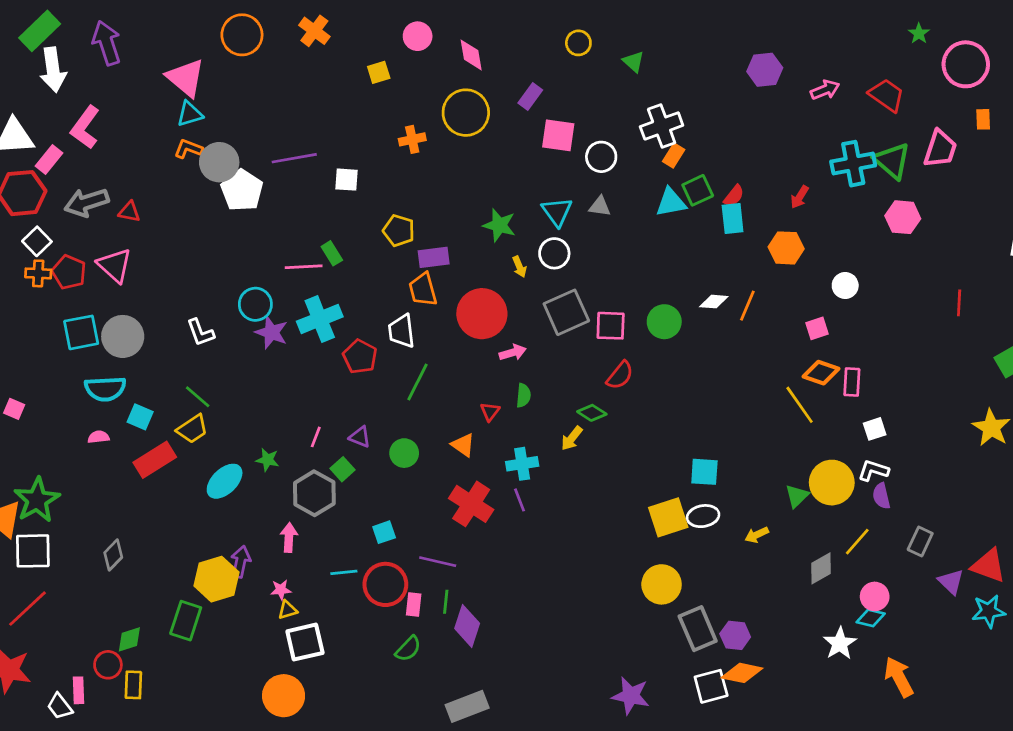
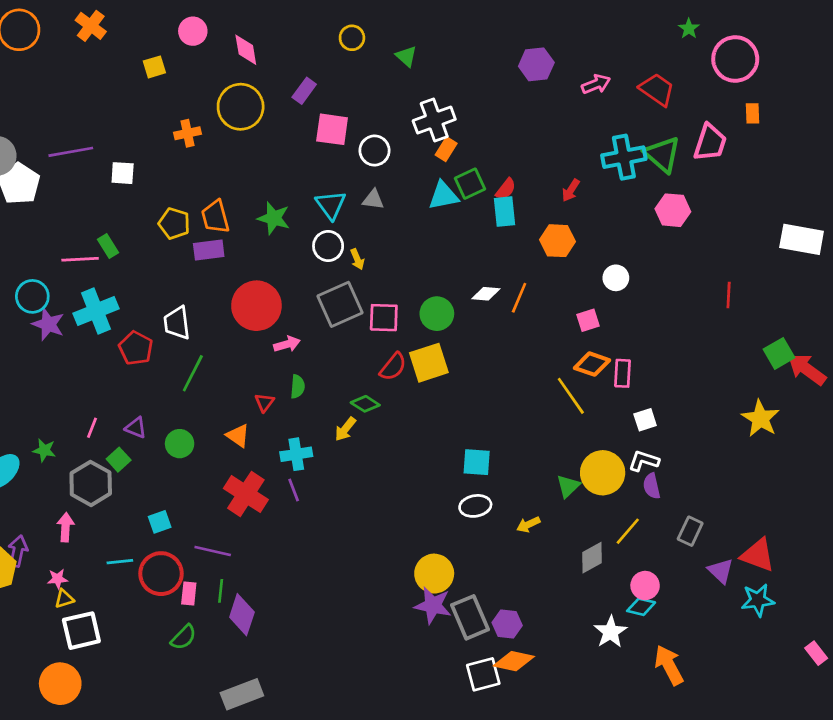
yellow arrow: (519, 267) -> (357, 259), moved
orange trapezoid: (423, 290) -> (215, 217), moved
yellow square: (668, 517) -> (429, 363), moved
purple star: (631, 696) -> (433, 605), moved

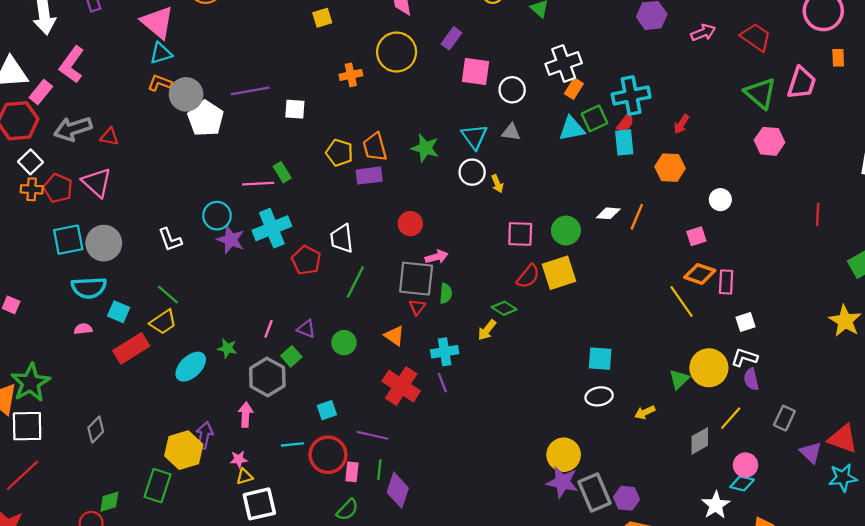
cyan cross: (624, 157) -> (631, 96), moved
gray square: (340, 304) -> (416, 279), moved, turned 30
red circle: (256, 306) -> (410, 224), size x0.6

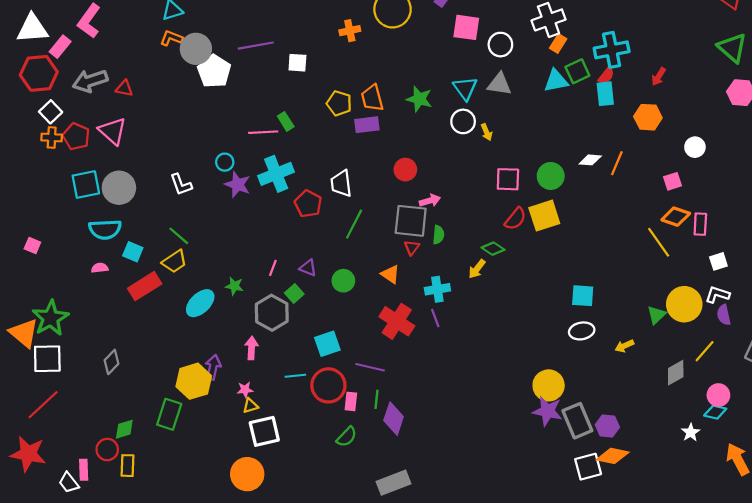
gray triangle: (511, 132) -> (499, 84), size x1.4
cyan circle: (217, 216) -> (225, 162), size x0.7
cyan square: (327, 410) -> (327, 344), size x1.4
white star: (716, 505) -> (691, 432), size x0.7

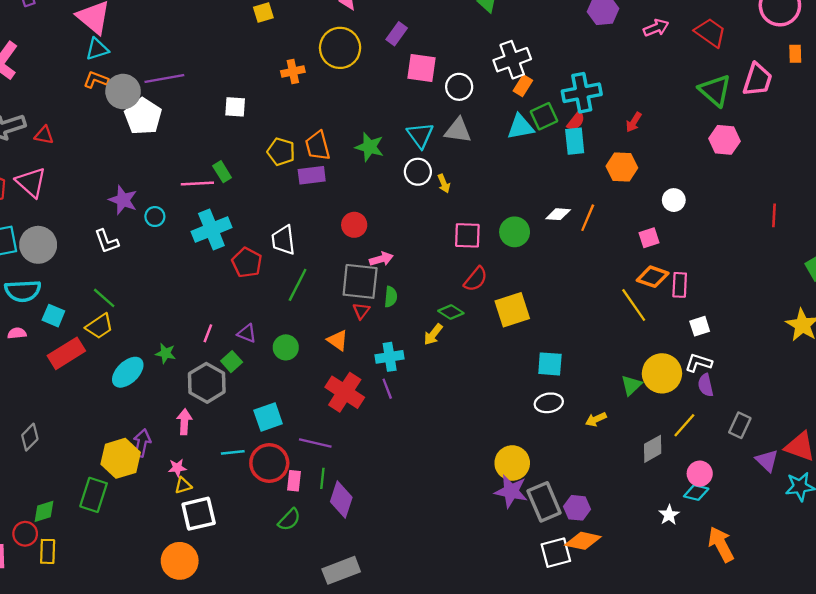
purple line: (256, 46) -> (164, 79), moved
purple star: (238, 185) -> (123, 200), moved
yellow square: (544, 216) -> (512, 310), moved

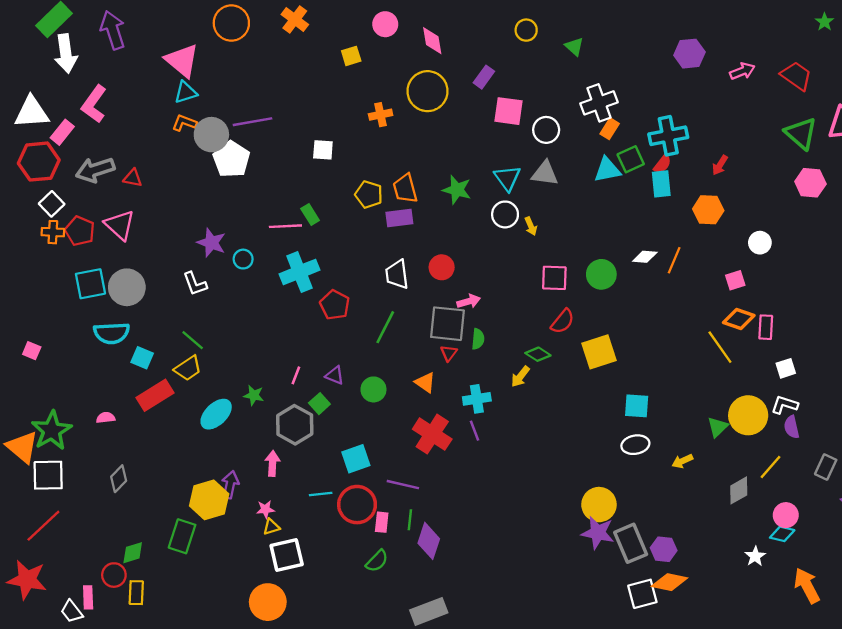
white trapezoid: (283, 240) -> (397, 274), moved
pink semicircle: (17, 333) -> (106, 418), moved

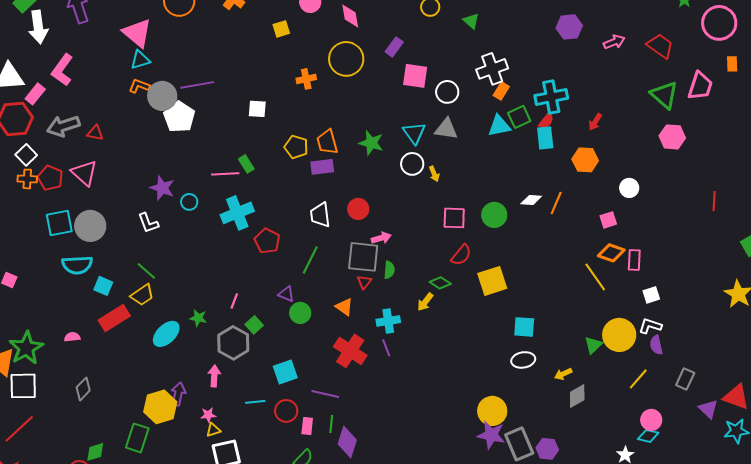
purple triangle: (335, 375) -> (286, 294), moved
gray diamond: (739, 490) -> (577, 396), moved
red circle: (357, 505) -> (286, 411), size x0.7

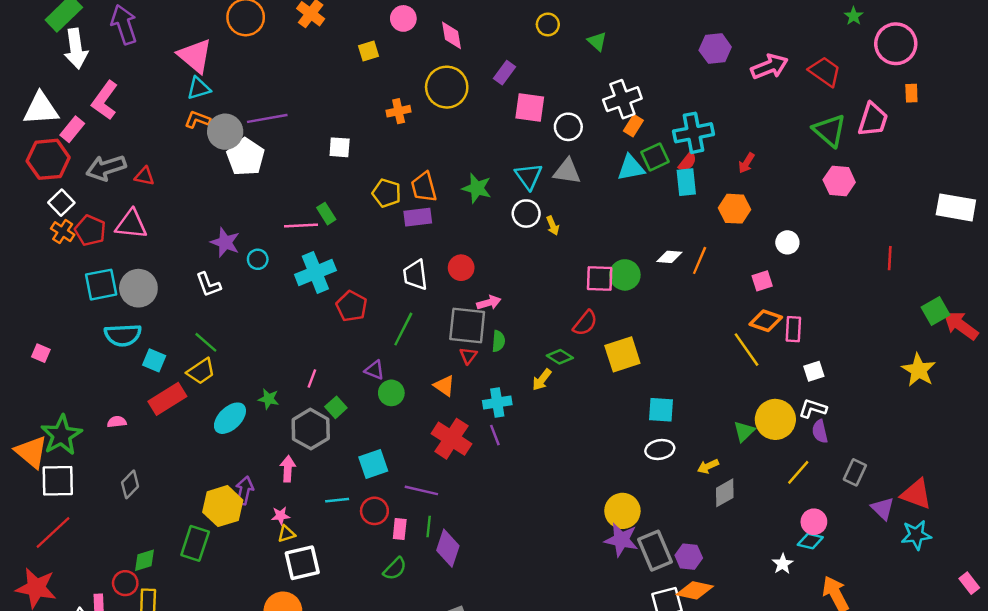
pink arrow: (614, 42) -> (769, 67), size x1.4
pink triangle: (84, 173) -> (131, 224), turned -36
orange cross: (27, 179) -> (63, 232), turned 30
pink square: (454, 218) -> (600, 279), moved

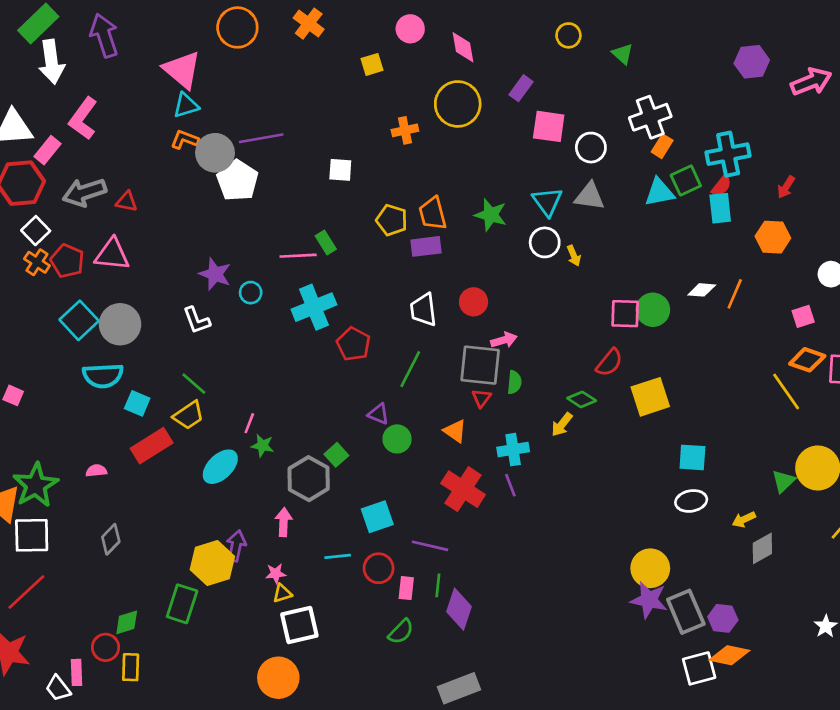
cyan square: (101, 285) -> (79, 320), turned -32
pink line: (312, 378) -> (249, 423), moved

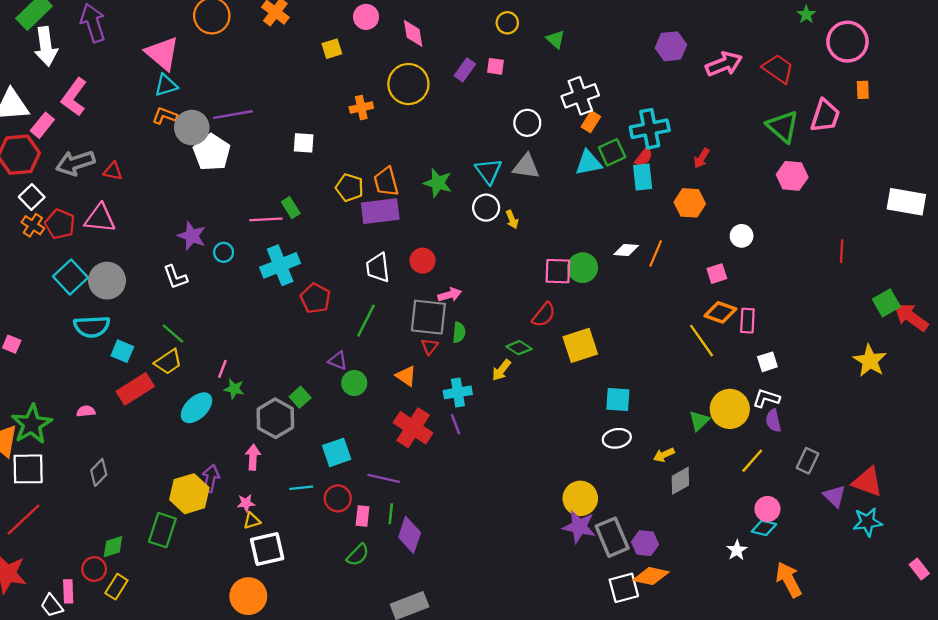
pink square: (549, 126) -> (496, 66), moved, size x0.6
purple rectangle: (426, 246) -> (380, 211), size x1.4
yellow rectangle: (131, 667) -> (116, 587), turned 30

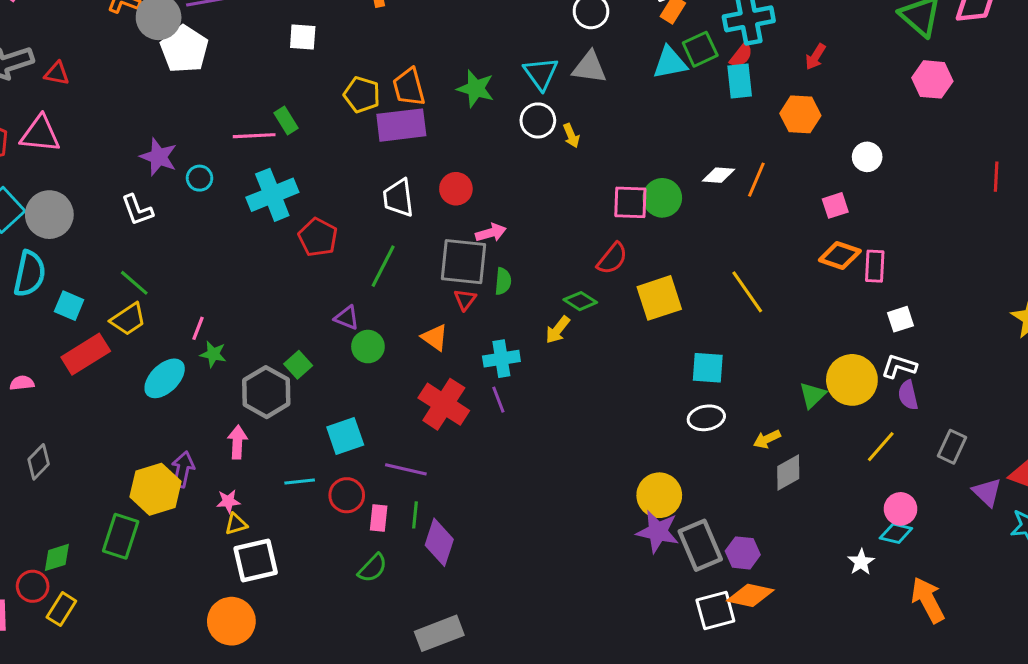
cyan semicircle: (92, 327) -> (30, 274), turned -75
yellow line: (702, 341) -> (747, 292), moved

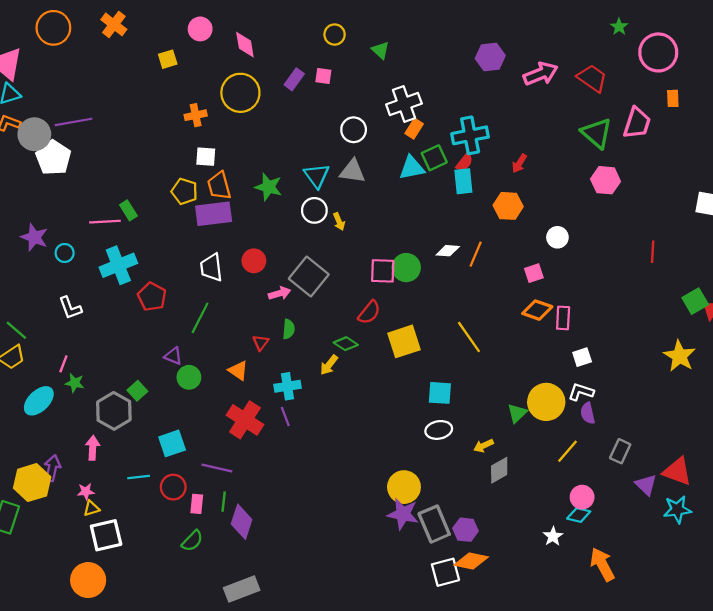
white square: (303, 37) -> (206, 157), moved
white L-shape: (137, 210) -> (70, 308), moved
gray square: (464, 262) -> (309, 276), moved, turned 33

